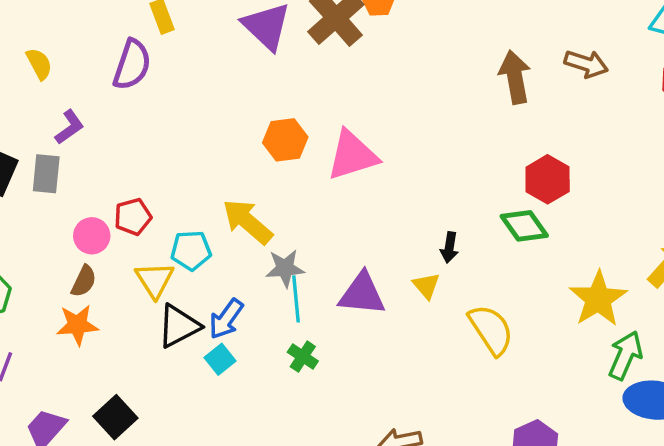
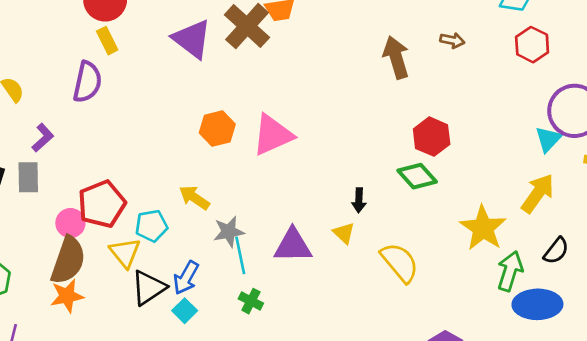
brown arrow: (586, 64) -> (452, 40), size x0.7
red pentagon: (133, 217) -> (102, 204), size x1.6
yellow arrow: (247, 222) -> (194, 198), size x0.7
brown semicircle: (84, 281) -> (68, 260), size x1.8

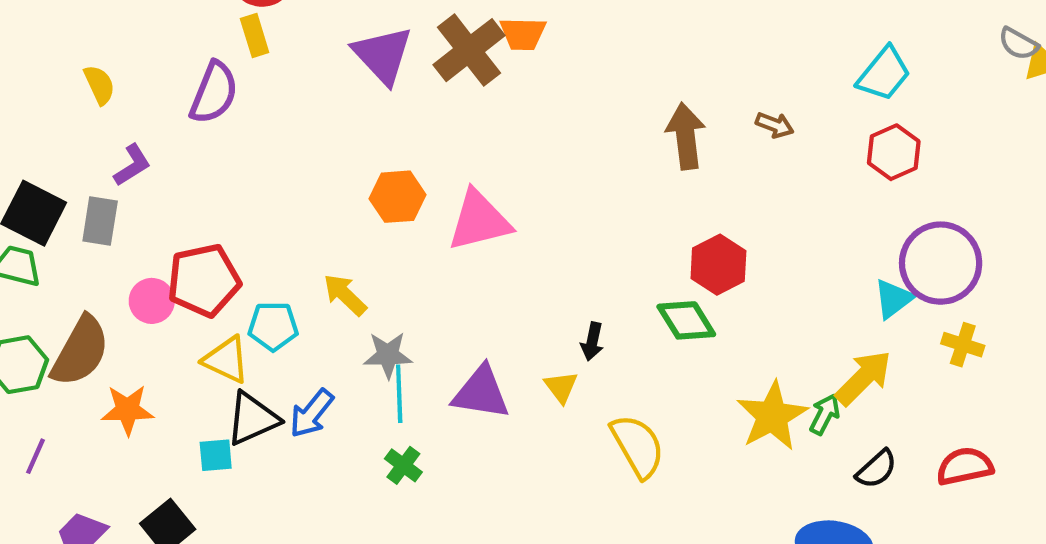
yellow triangle: (125, 253) -> (226, 360), turned -36
brown semicircle: (68, 260) -> (80, 351), moved
green arrow: (510, 271) -> (825, 414), moved, size x0.7
cyan square: (185, 311) -> (216, 455), moved, turned 30

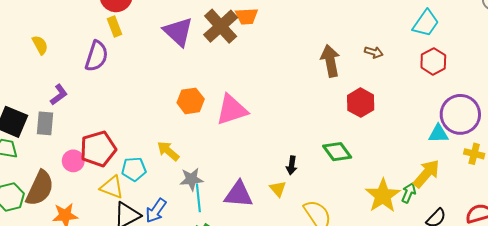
yellow semicircle: (99, 85) -> (40, 45), moved
red hexagon: (718, 265) -> (361, 103), moved
cyan triangle: (893, 299) -> (438, 134), turned 40

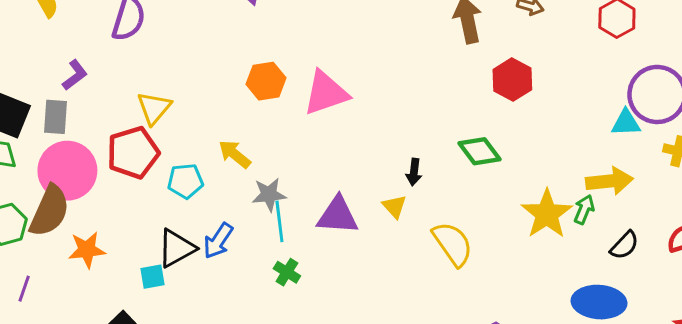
pink circle: (73, 161) -> (67, 171), moved, size x1.8
yellow arrow: (426, 174) -> (609, 181), turned 44
yellow triangle: (112, 187) -> (154, 108), moved, turned 50

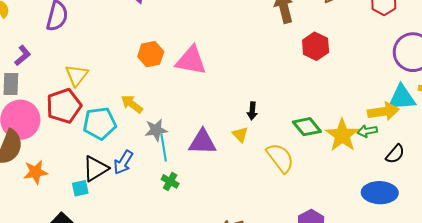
pink triangle: (326, 93) -> (191, 60), turned 32
cyan triangle: (626, 123) -> (402, 98), moved, size x1.4
green diamond: (480, 151) -> (307, 127), moved
cyan pentagon: (185, 181) -> (100, 123), size x1.4
green arrow: (584, 209) -> (367, 131), turned -120

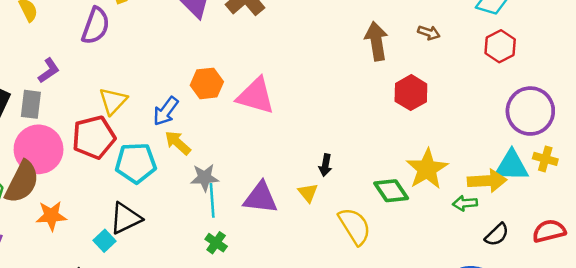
yellow star: (342, 135) -> (427, 169), moved
blue arrow: (123, 162) -> (166, 111), moved
cyan square: (80, 188) -> (105, 241), turned -36

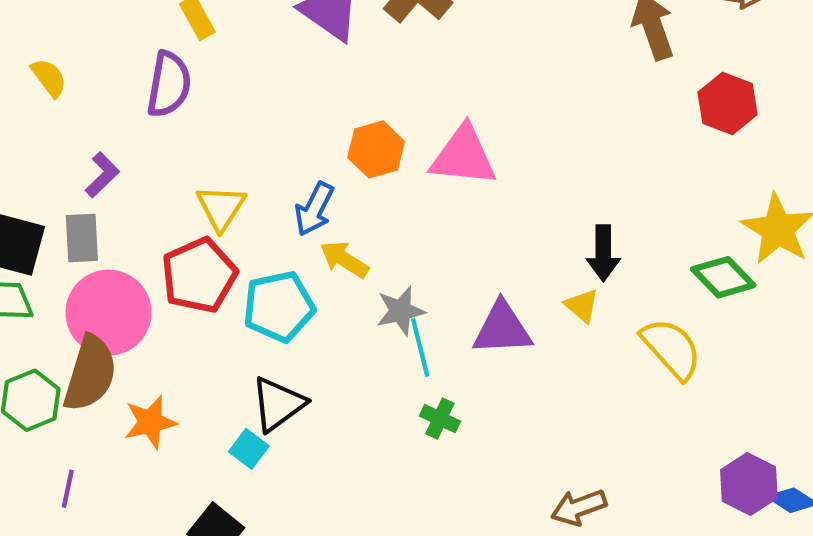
black arrow: (325, 165) -> (603, 253), size x1.4

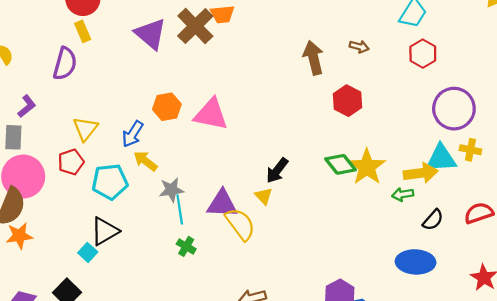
black arrow: (603, 253) -> (277, 171), turned 32
red pentagon: (199, 275) -> (71, 162), size x0.7
green diamond: (723, 277) -> (340, 164), moved
yellow semicircle: (671, 349) -> (240, 224), moved
orange star: (150, 422) -> (19, 236), moved

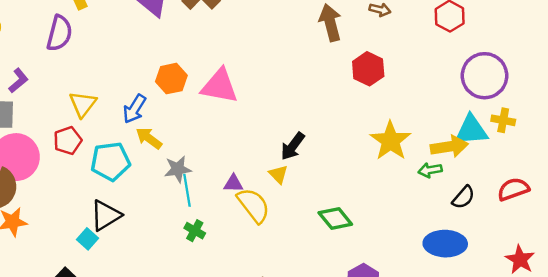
green diamond: (340, 164) -> (335, 218), moved
purple triangle: (222, 204) -> (233, 183), size x0.6

